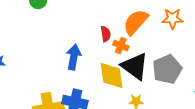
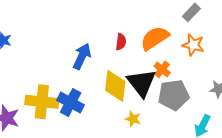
orange cross: (121, 46) -> (162, 69), moved

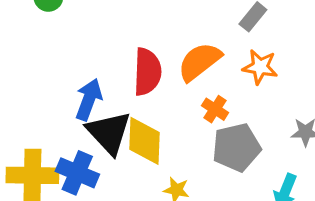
red semicircle: (121, 42) -> (147, 72), size x1.8
black triangle: (141, 83) -> (109, 133), moved

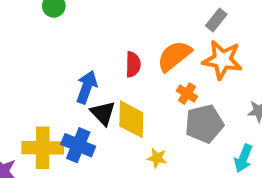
orange star: (260, 67) -> (222, 60), size x1.4
red semicircle: (147, 72) -> (133, 64), size x0.7
black triangle: (109, 133) -> (103, 113), size x0.7

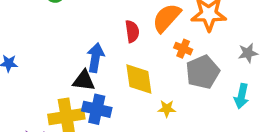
black triangle: (103, 113) -> (84, 81), moved, turned -30

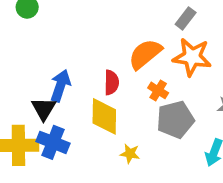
red semicircle: (132, 31) -> (111, 82), moved
black triangle: (84, 81) -> (44, 109), turned 45

